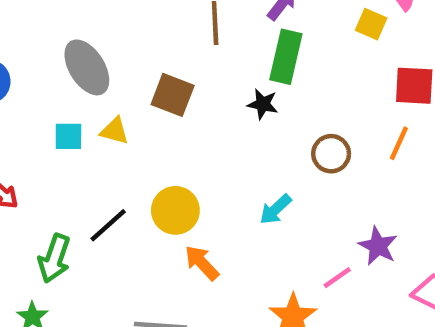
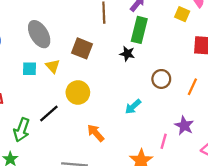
yellow triangle: (115, 131) -> (53, 66), turned 32
orange line: (399, 143) -> (192, 87), moved
yellow circle: (175, 210) -> (78, 92), moved
pink line: (337, 278) -> (164, 141), turned -40

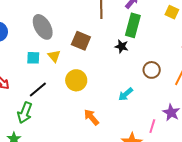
black line: (49, 114) -> (38, 90), moved

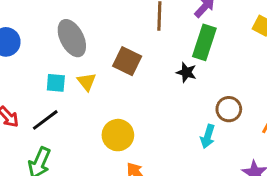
yellow circle: (76, 80) -> (118, 135), moved
black line: (38, 90) -> (45, 120), moved
cyan arrow: (126, 94) -> (208, 136), moved, turned -35

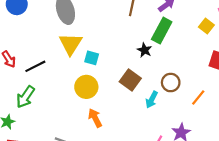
brown square: (127, 61) -> (130, 80), moved
yellow triangle: (87, 82) -> (70, 44), size x1.6
cyan square: (56, 83) -> (92, 58), moved

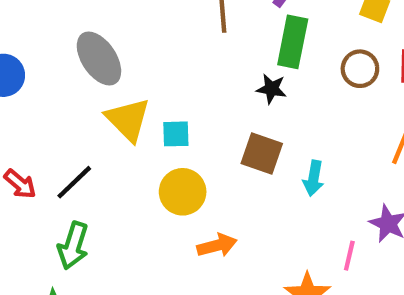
brown circle: (171, 83) -> (360, 69), moved
orange arrow: (95, 118) -> (217, 245), turned 120

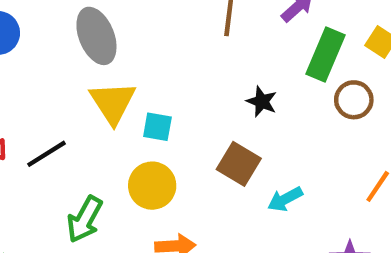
green rectangle: (293, 42) -> (325, 54), moved
cyan arrow: (314, 178) -> (285, 199), turned 40
green arrow: (73, 246) -> (85, 219), moved

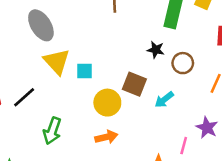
brown circle: (354, 100) -> (183, 63), moved
black star: (262, 102) -> (156, 50), moved
yellow circle: (152, 186) -> (107, 103), moved

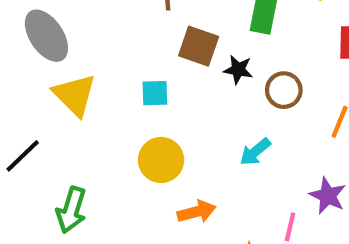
cyan square: (85, 71) -> (155, 93), moved
brown square: (134, 84) -> (199, 46), moved
orange arrow: (106, 137) -> (197, 212), moved

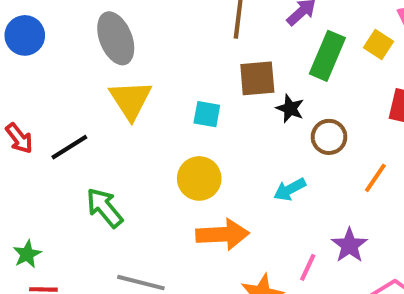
brown square: (199, 46) -> (257, 78), turned -36
green arrow: (71, 210) -> (105, 208), turned 111
orange arrow: (197, 212) -> (223, 234), size x1.4

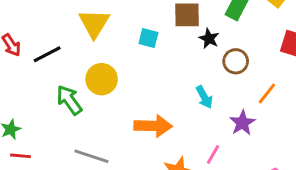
yellow circle: (199, 178) -> (102, 79), moved
cyan arrow: (290, 189) -> (204, 97), turned -95
purple star: (349, 245) -> (242, 123), moved

